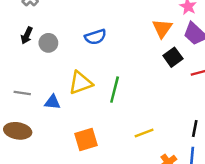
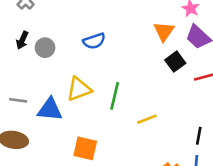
blue triangle: (52, 102) -> (50, 109), size x1.5
yellow line: (144, 133) -> (147, 119), moved
orange square: (86, 140) -> (85, 148), turned 30

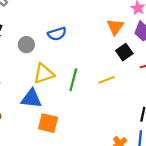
gray circle: (45, 48) -> (26, 45), moved
blue triangle: (50, 109) -> (31, 98), moved
yellow line: (147, 119) -> (106, 80), moved

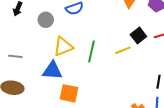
black square: (124, 52) -> (138, 36), moved

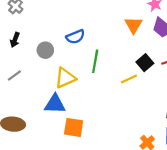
green line: (91, 51) -> (95, 61), moved
gray line: (15, 56) -> (14, 75), moved, turned -40

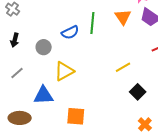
green line: (95, 61) -> (92, 23), moved
black square: (145, 63) -> (138, 92), moved
blue triangle: (55, 104) -> (43, 95), moved

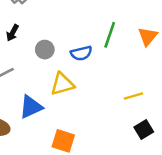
blue semicircle: (70, 32) -> (81, 53), moved
blue triangle: (43, 95) -> (31, 107), turned -35

